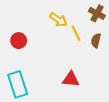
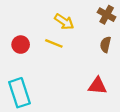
yellow line: (76, 33) -> (54, 43), moved, turned -42
red triangle: (71, 79) -> (97, 86), moved

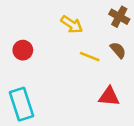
yellow line: (54, 43) -> (90, 57), moved
brown semicircle: (105, 45) -> (118, 50), turned 126

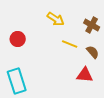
brown cross: (119, 17) -> (92, 25), moved
brown semicircle: (118, 50) -> (93, 52), moved

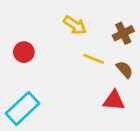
brown cross: (92, 25) -> (123, 33), turned 35
cyan rectangle: (17, 81) -> (23, 108), turned 65

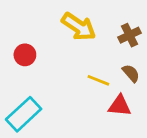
yellow arrow: (75, 25) -> (79, 27), size x1.4
yellow line: (94, 59) -> (98, 80), moved

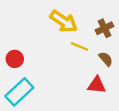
red circle: (25, 55) -> (15, 59), moved
yellow line: (98, 80) -> (80, 46), moved

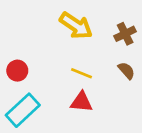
yellow line: (80, 46) -> (81, 73), moved
red triangle: (97, 85) -> (81, 102), moved

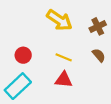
red circle: (17, 71) -> (23, 55), moved

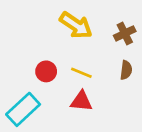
red circle: (23, 55) -> (46, 71), moved
brown semicircle: (99, 55) -> (126, 70), turned 48

